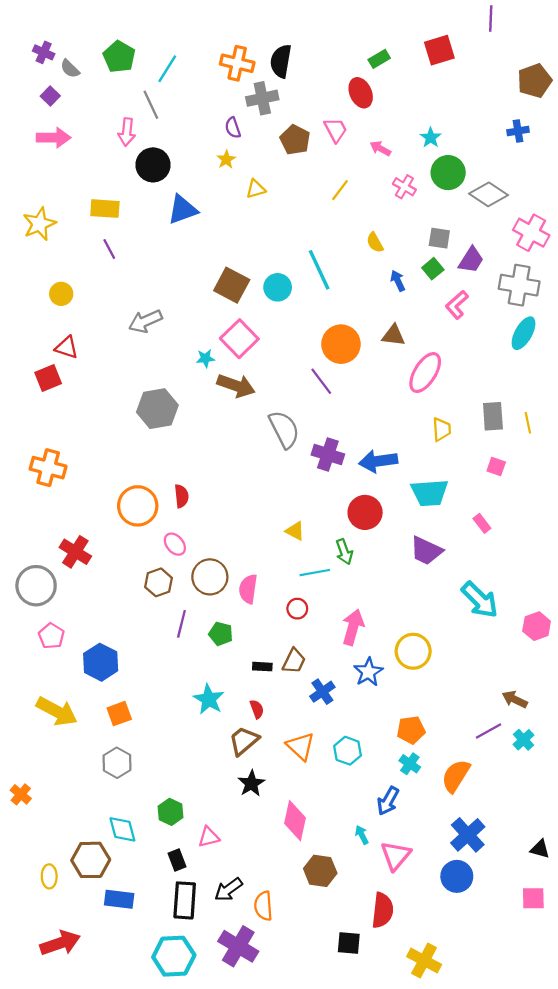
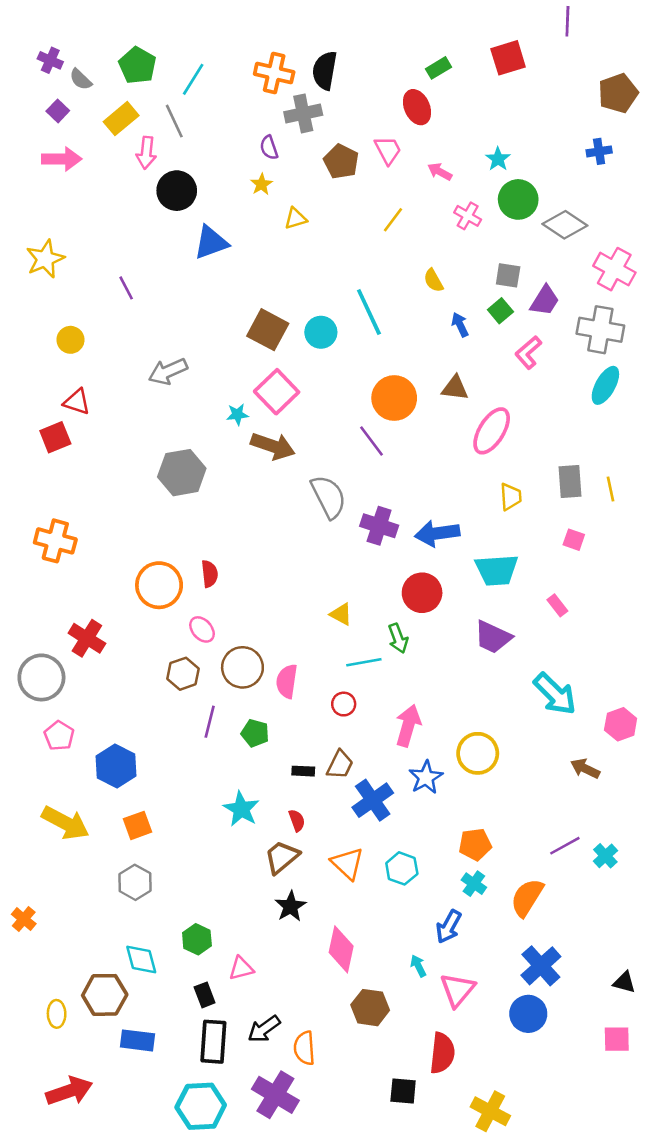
yellow rectangle: (105, 209) -> (121, 119), moved, turned -44
blue cross: (322, 692) -> (373, 800), size x1.4
brown arrow: (515, 699) -> (585, 769), moved

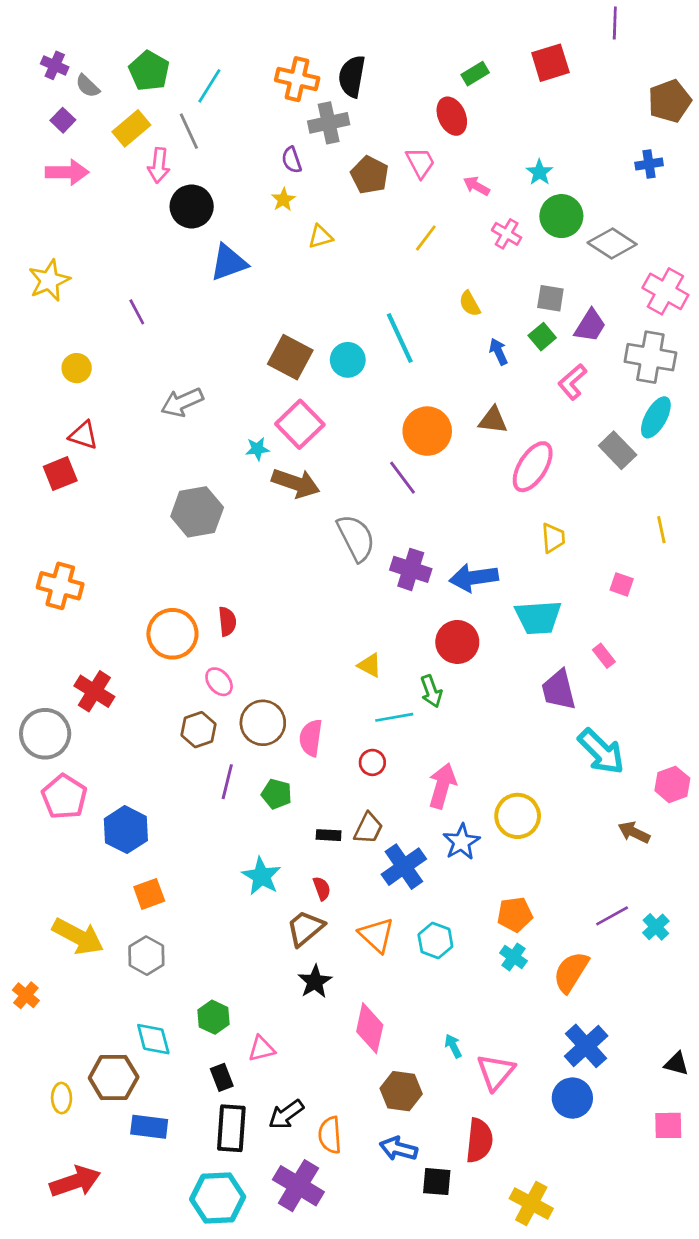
gray rectangle: (570, 481) -> (618, 450), moved, turned -40
purple trapezoid: (493, 637) -> (559, 690), moved, turned 51
pink pentagon: (59, 736) -> (64, 797), size x1.4
yellow arrow: (65, 823) -> (78, 936), moved
blue arrow: (449, 927) -> (398, 1149), moved, turned 76

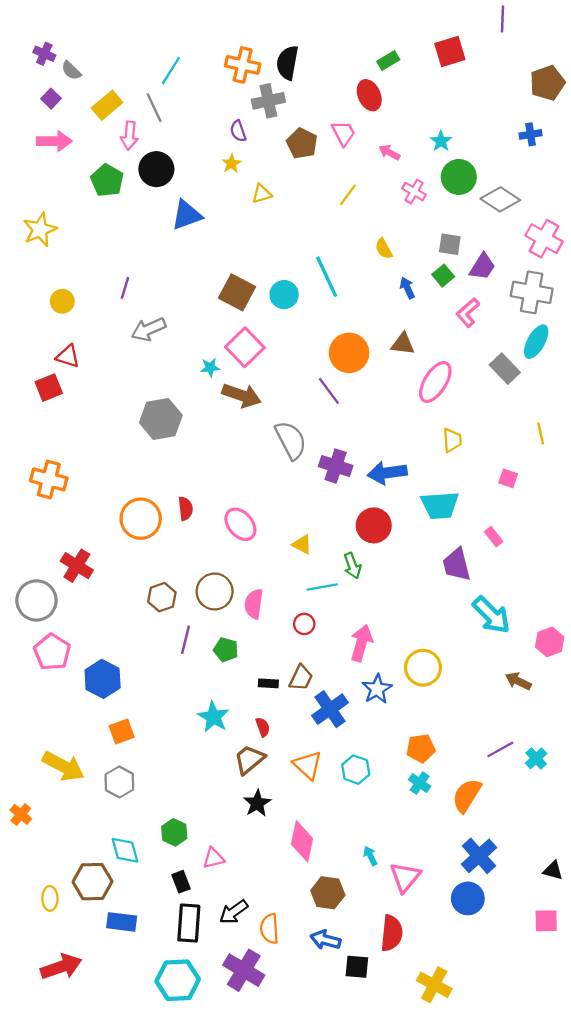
green pentagon: (149, 71) -> (107, 180), moved
purple line: (137, 312) -> (125, 288), moved, turned 45
pink ellipse: (219, 682) -> (240, 524), moved, size x1.4

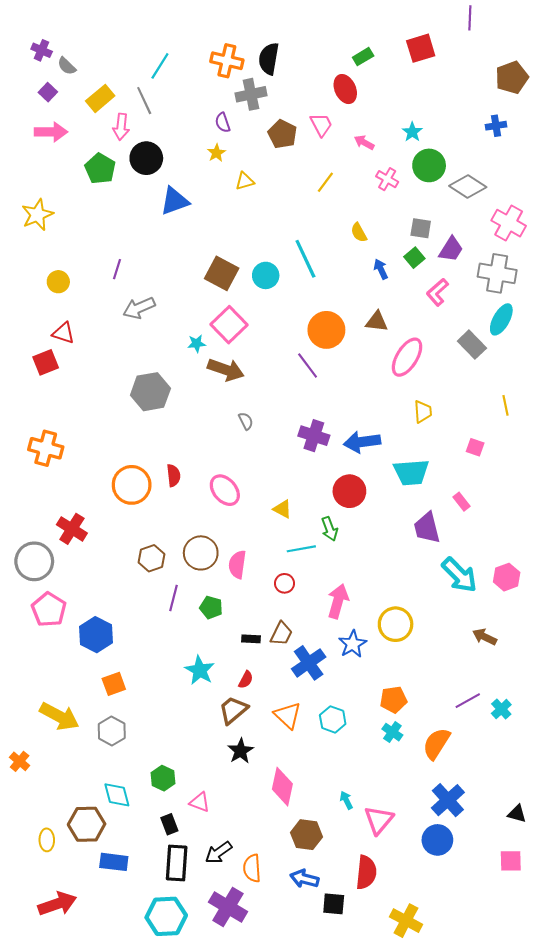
gray semicircle: (291, 440) -> (246, 421), moved, size x0.5
pink hexagon: (550, 642) -> (507, 577), moved
red semicircle: (263, 727) -> (246, 680), turned 48
pink triangle: (213, 858) -> (200, 802), turned 35

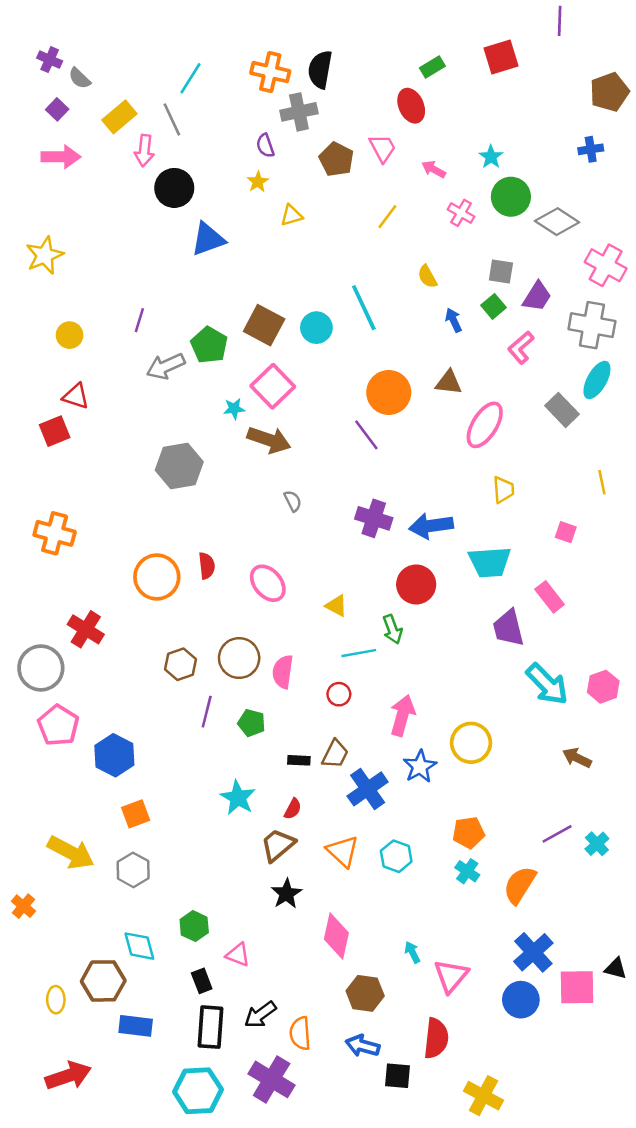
green pentagon: (100, 169) -> (209, 345), moved
pink rectangle: (462, 502) -> (550, 597), size x1.4
pink square: (511, 861) -> (577, 987), moved, size x1.4

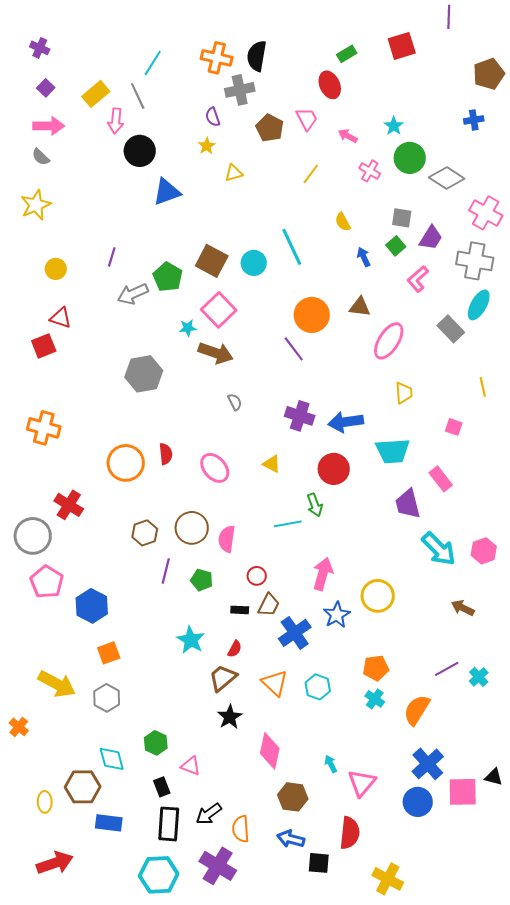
gray semicircle: (80, 78) -> (41, 157), moved
yellow triangle: (336, 606) -> (272, 464), moved
red circle: (339, 694) -> (257, 576), moved

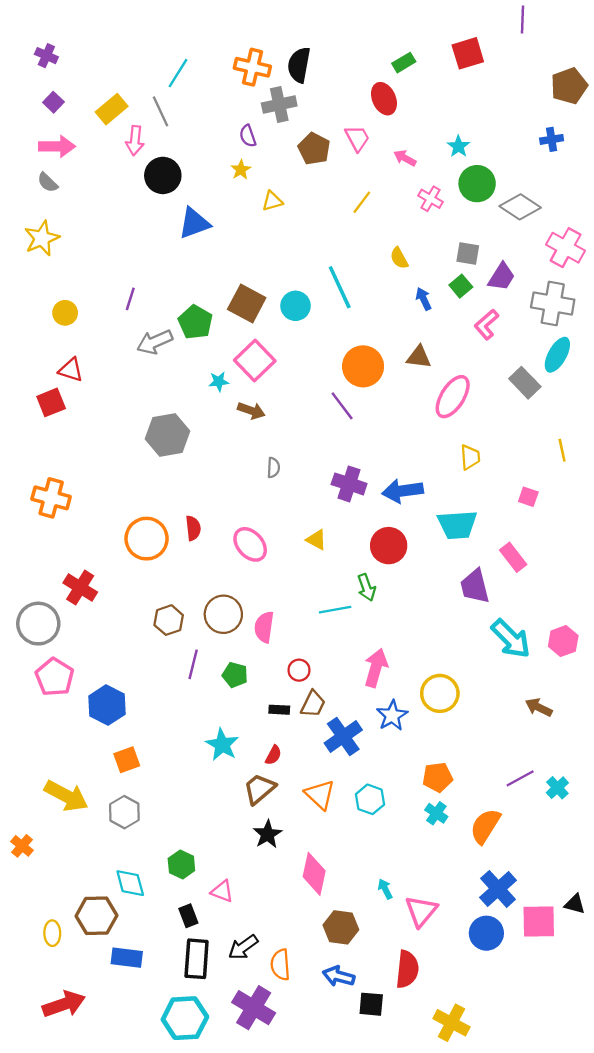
brown arrow: (216, 353) -> (251, 411), size x0.7
gray semicircle: (235, 402) -> (273, 468), turned 30

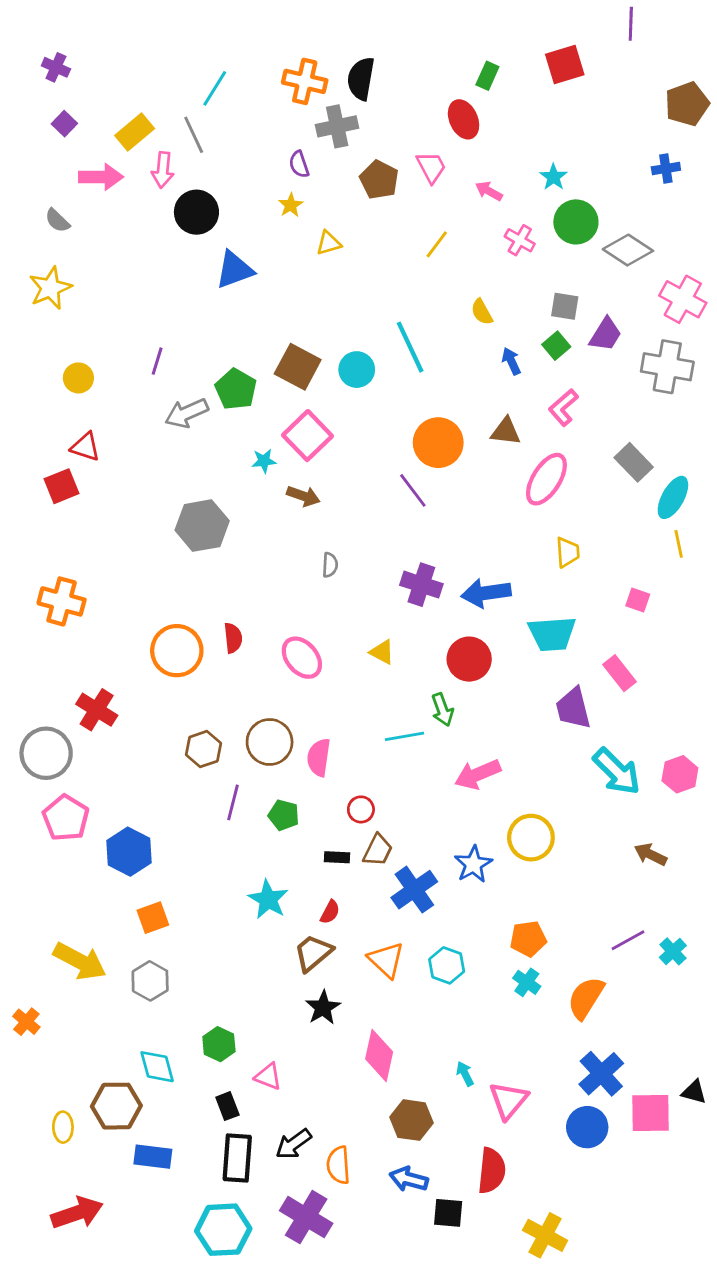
green rectangle: (404, 63) -> (487, 76), turned -35
pink arrow: (57, 146) -> (101, 177), moved
pink L-shape: (486, 324) -> (563, 407), moved
cyan ellipse: (557, 355) -> (673, 497), moved
pink arrow: (376, 668) -> (478, 774), moved, turned -129

